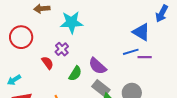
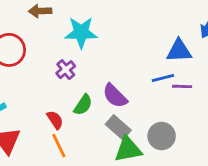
blue triangle: (141, 32) -> (179, 51), turned -36
red semicircle: (47, 63) -> (55, 120), moved

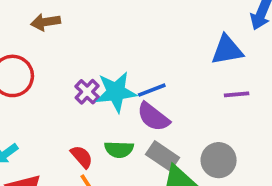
cyan star: (81, 32) -> (116, 92), moved
blue line: (163, 78) -> (152, 90), moved
green semicircle: (83, 105) -> (119, 149), moved, turned 65

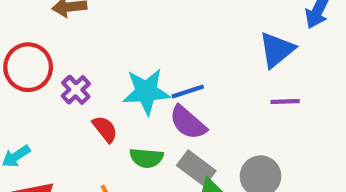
blue triangle: (227, 50) -> (277, 50), turned -32
purple cross: (87, 92) -> (76, 90), moved
red semicircle: (82, 157) -> (105, 129), moved

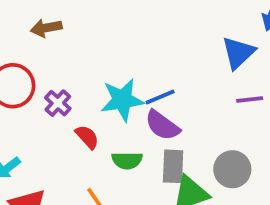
gray rectangle: (196, 168) -> (173, 166), turned 60

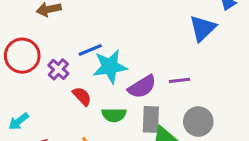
blue line: (160, 97) -> (90, 50), moved
purple line: (250, 99) -> (180, 80), moved
purple semicircle: (162, 125) -> (142, 87), turned -68

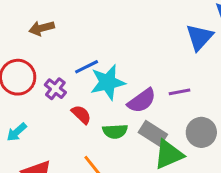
gray rectangle: (151, 119) -> (153, 133), turned -56
cyan arrow: (19, 121) -> (17, 132), moved

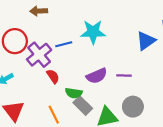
cyan star: (108, 82) -> (93, 32), moved
purple cross: (55, 89) -> (39, 55), size x1.6
gray rectangle: (153, 133) -> (83, 106), moved

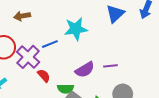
blue triangle: (146, 41) -> (115, 14), moved

